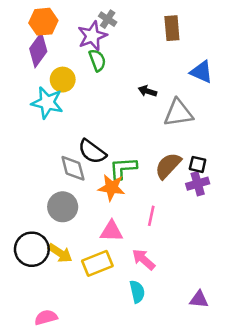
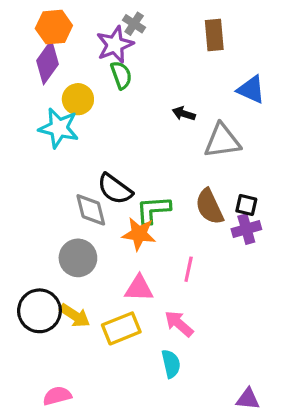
brown semicircle: (168, 166) -> (209, 207), turned -68
purple triangle: (199, 299) -> (248, 399), moved

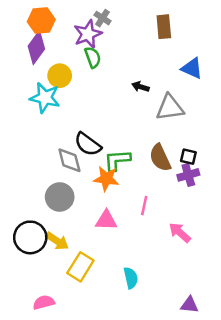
pink arrow: (179, 324) -> (180, 233), moved
yellow rectangle: (121, 328) -> (80, 267), moved, turned -36

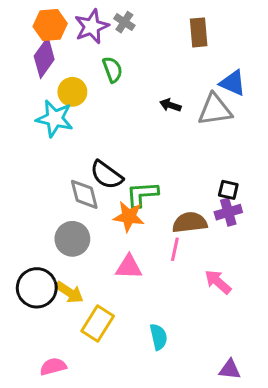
purple star: (88, 34) -> (92, 26), moved
gray triangle: (170, 108) -> (215, 110), moved
brown semicircle: (160, 158) -> (190, 222), moved, turned 108

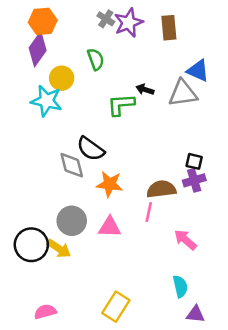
purple star: (92, 26) -> (129, 23), moved
green L-shape: (142, 194) -> (121, 105), moved
gray circle: (72, 239) -> (72, 221), moved
yellow rectangle: (98, 323) -> (116, 307), moved
cyan semicircle: (158, 337) -> (180, 286), moved

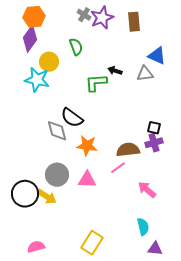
gray triangle: (183, 93) -> (145, 74), size x0.7
pink line: (149, 212) -> (118, 168), turned 42

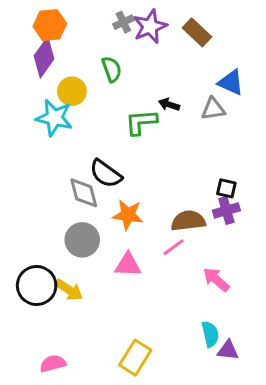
gray cross: (84, 15) -> (123, 22), turned 32
brown rectangle: (134, 22) -> (197, 32), turned -42
gray circle: (57, 175) -> (82, 240), moved
purple triangle: (155, 249) -> (228, 350), moved

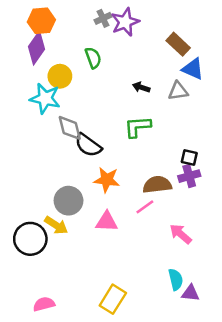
brown rectangle: (197, 32) -> (178, 44), moved
green L-shape: (141, 122) -> (137, 127), moved
gray diamond: (84, 193) -> (70, 128), moved
yellow arrow: (69, 290) -> (56, 225), moved

